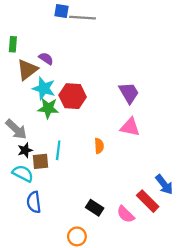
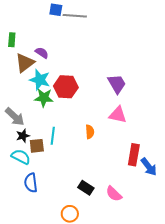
red rectangle: (148, 201) -> (134, 155), moved, turned 55

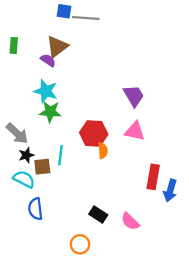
brown triangle: (25, 63) -> (57, 47), moved
red hexagon: (66, 87) -> (94, 133), moved
blue arrow: (149, 167) -> (170, 191), turned 54

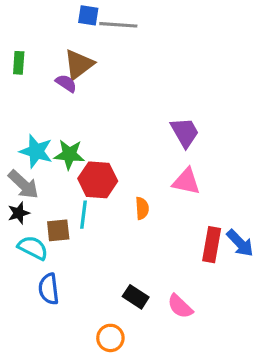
cyan star: (46, 91) -> (36, 151), moved
red hexagon: (94, 133) -> (98, 180), moved
black star: (26, 155) -> (19, 213), moved
blue arrow: (170, 191) -> (240, 243), moved, turned -60

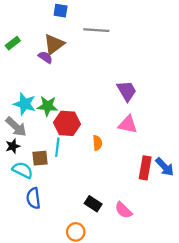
gray line: (118, 25) -> (96, 30), moved
green rectangle: (19, 63) -> (13, 43), turned 48

